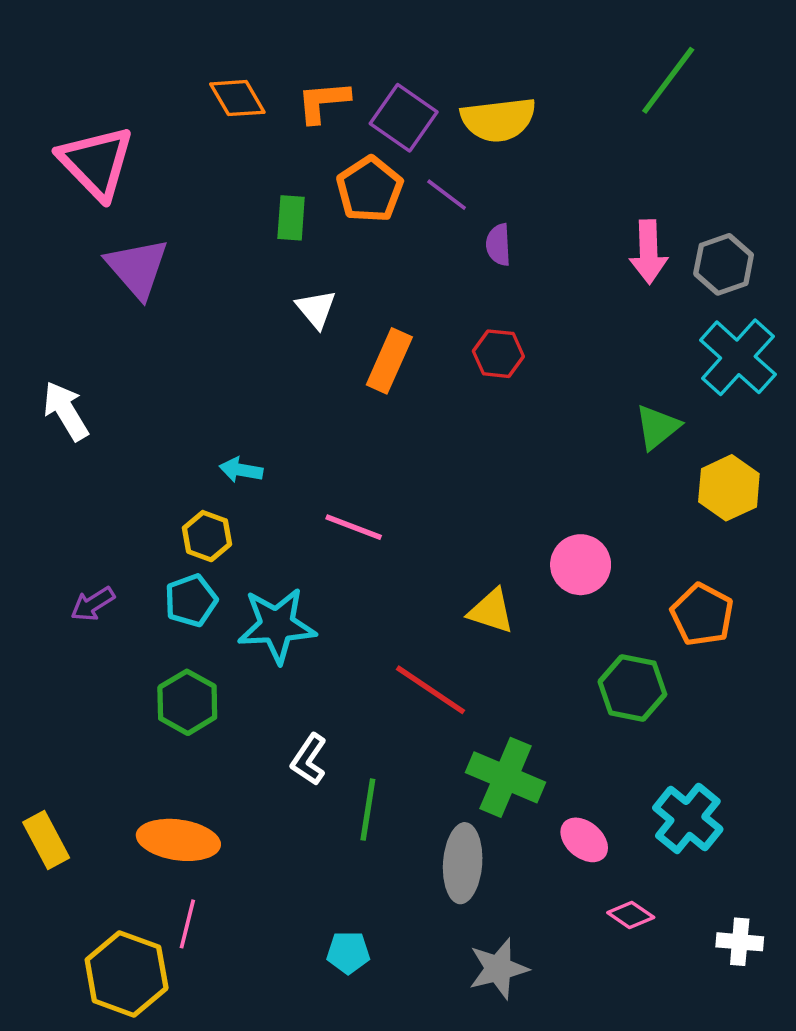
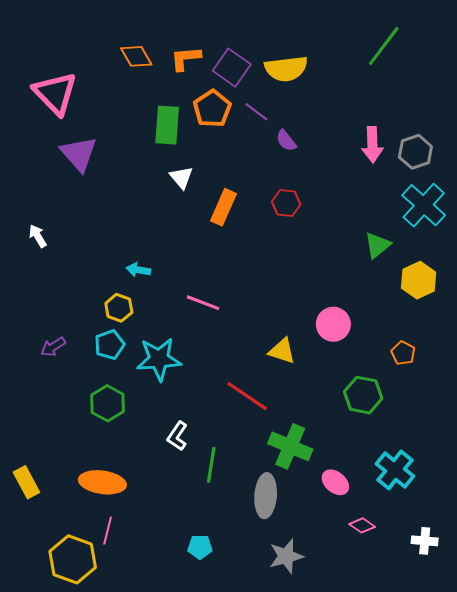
green rectangle: (291, 218) -> (167, 125), size x1.5
purple semicircle: (498, 245) -> (286, 140), turned -35
white arrow: (66, 411) -> (38, 236), size x0.7
orange pentagon: (702, 615) -> (403, 353), size x0.7

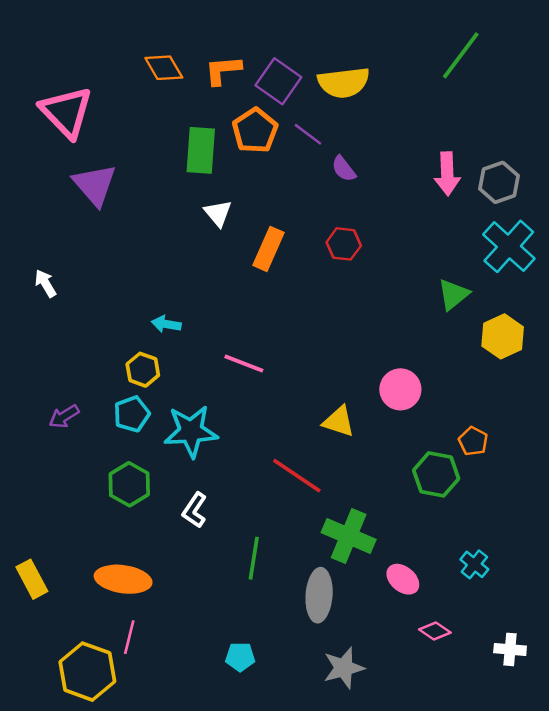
orange pentagon: (403, 353) -> (473, 441), moved
white L-shape: (177, 436) -> (195, 510), moved
cyan cross: (395, 470) -> (474, 564), size x0.6

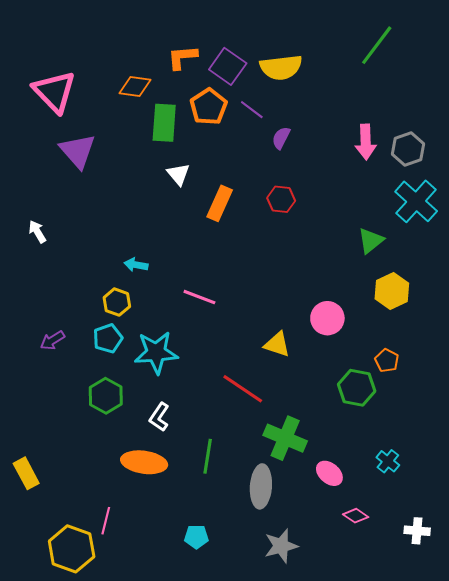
orange diamond: (164, 68) -> (135, 87), moved, turned -52
purple semicircle: (344, 169) -> (281, 138), turned 65
yellow hexagon: (503, 336) -> (392, 291), moved
orange ellipse: (123, 579) -> (144, 462), moved

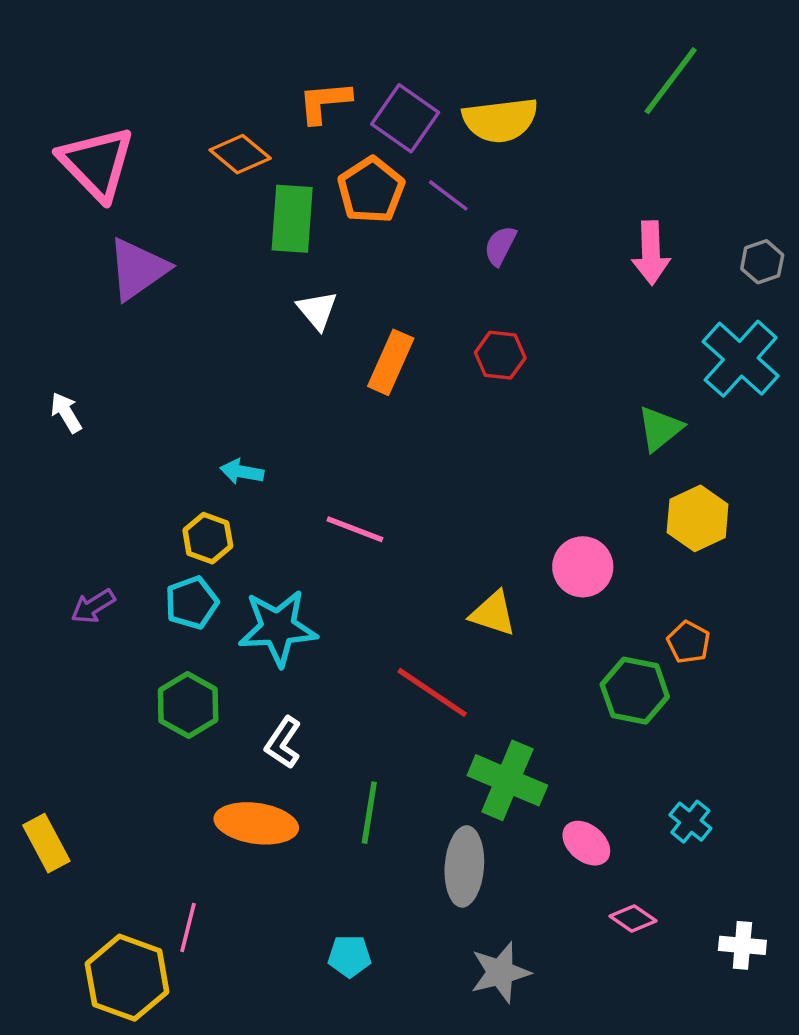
orange diamond: (135, 87) -> (240, 154), turned 32
gray hexagon: (408, 149) -> (762, 262), moved, size x0.7
purple triangle: (78, 151) -> (138, 269), turned 36

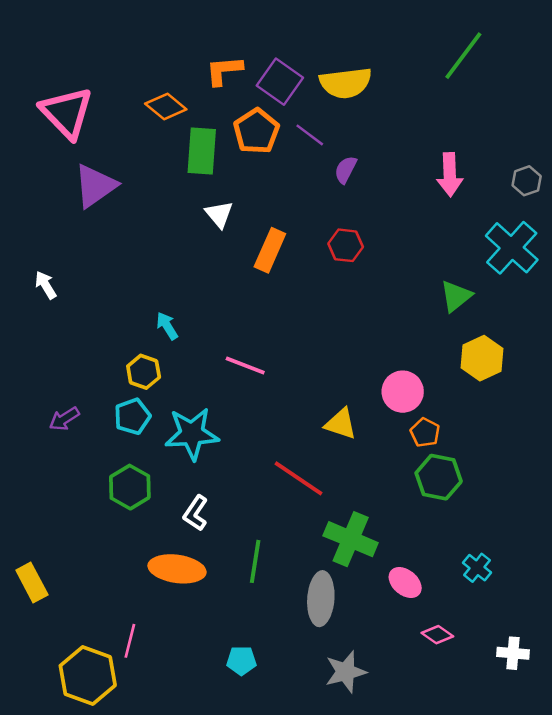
cyan arrow: (242, 472) -> (167, 326), turned 48
orange pentagon: (689, 642) -> (425, 433), moved

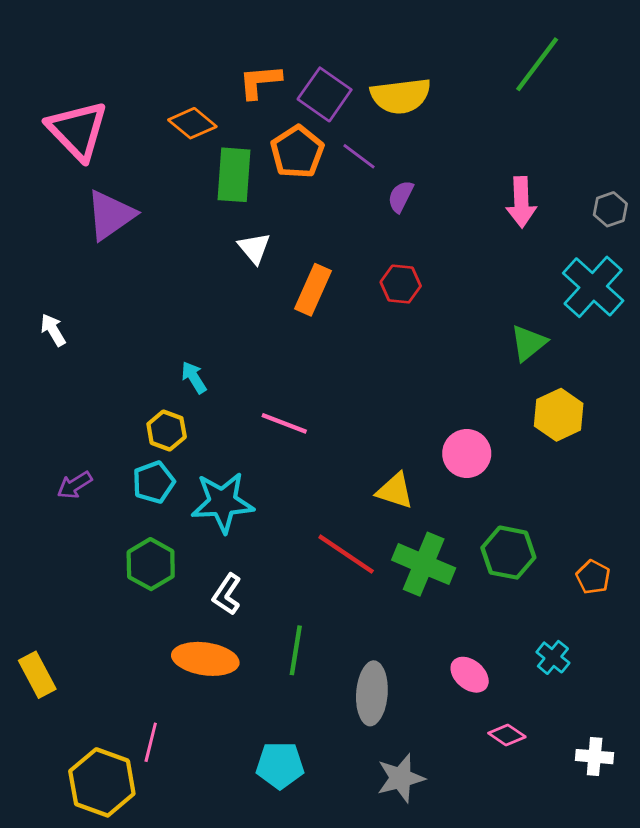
orange pentagon: (425, 433) -> (593, 577), moved
green cross: (351, 539) -> (424, 564), moved
cyan pentagon: (241, 661) -> (280, 765), size x1.4

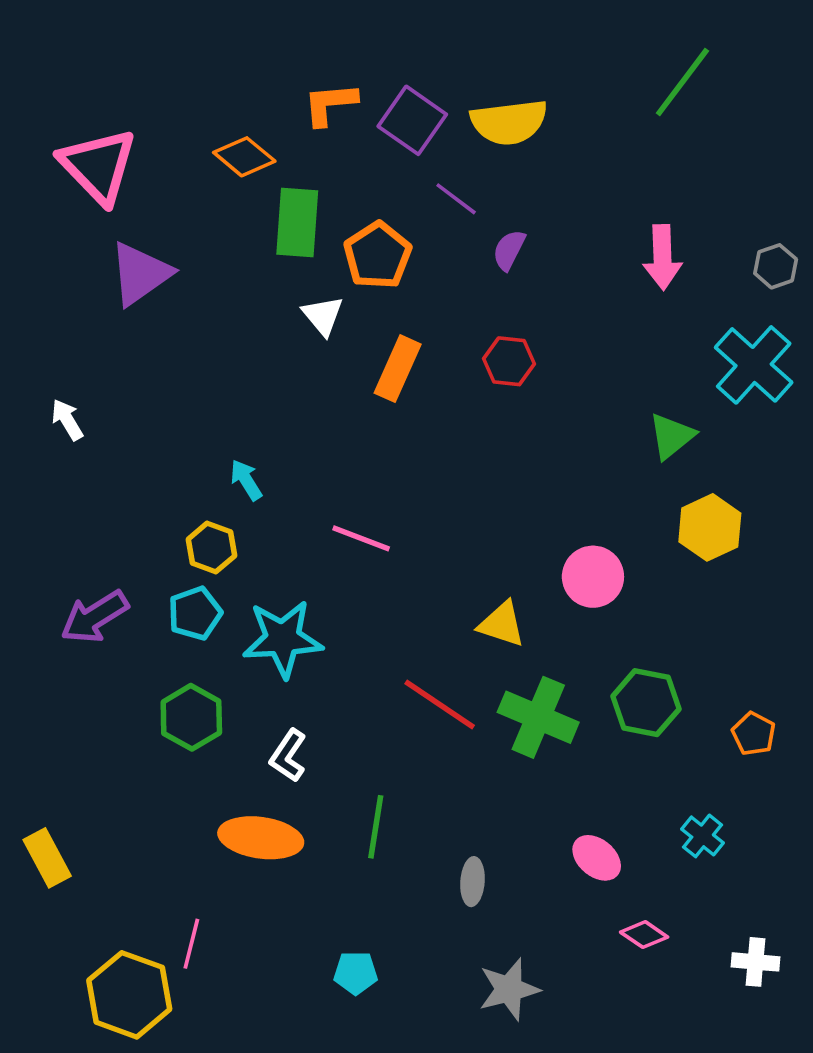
orange pentagon: (297, 152) -> (378, 255), moved
purple arrow: (75, 485) -> (95, 617), size x1.5
gray ellipse: (372, 693) -> (472, 882), size x0.6
cyan pentagon: (280, 765) -> (356, 973), size x0.7

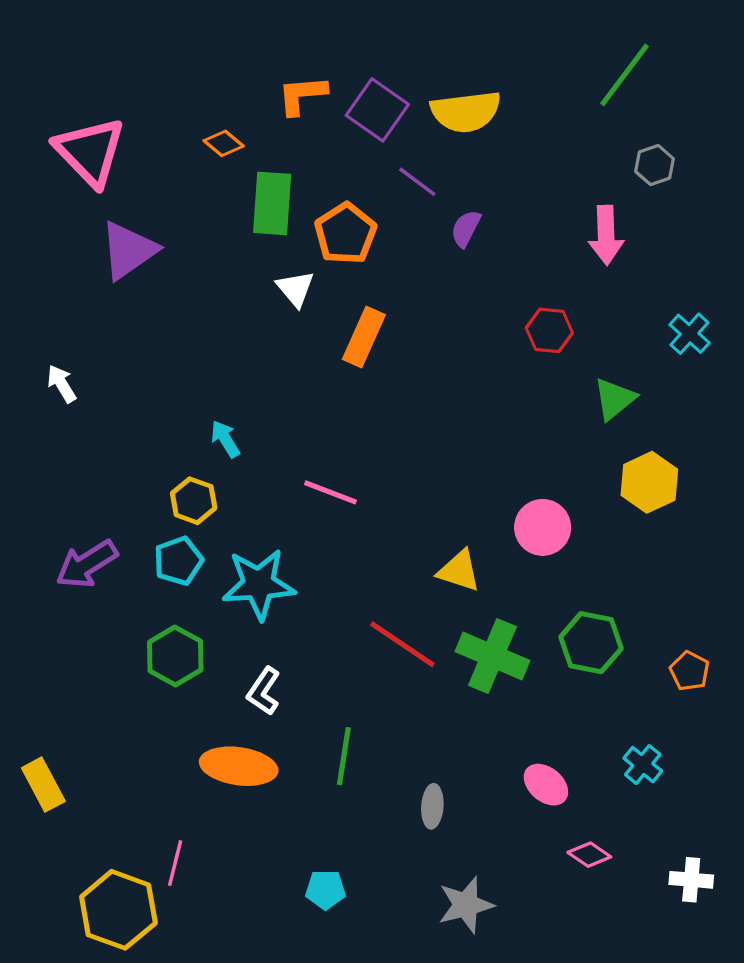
orange diamond: (244, 157) -> (224, 143), size x0.7
gray hexagon: (776, 266) -> (654, 165), moved
red hexagon: (509, 361) -> (549, 330), moved
cyan cross: (754, 365) -> (690, 334), size x0.6

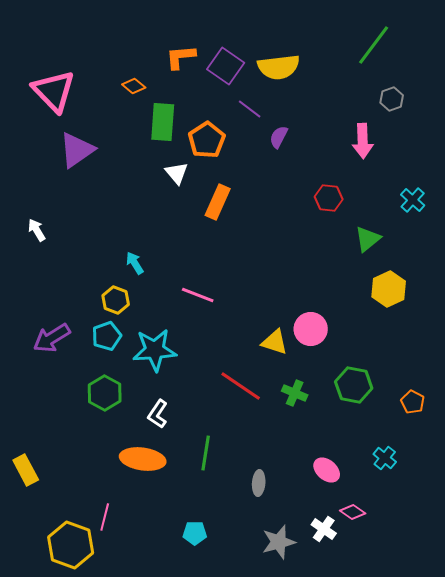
pink circle: (543, 527) -> (311, 329), moved
green cross: (492, 656) -> (295, 393), size x0.6
white cross: (691, 880) -> (324, 529), moved, turned 30

